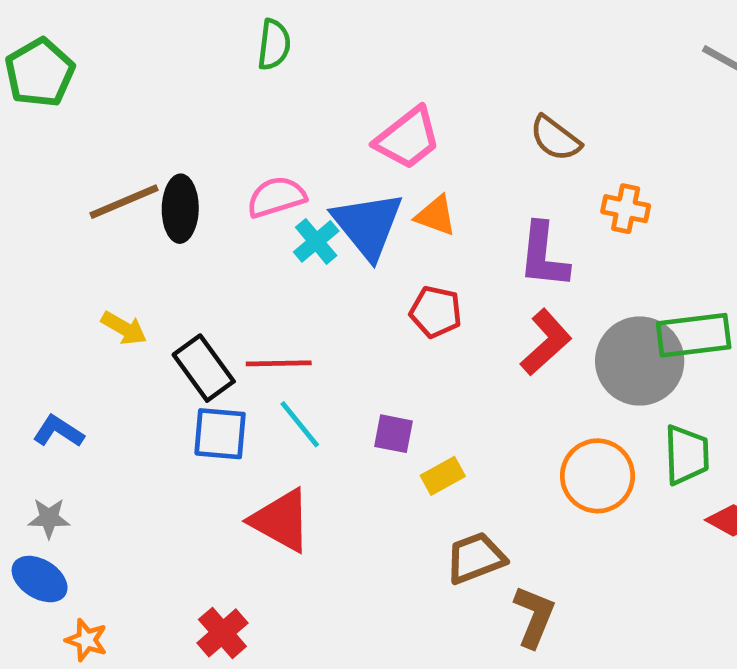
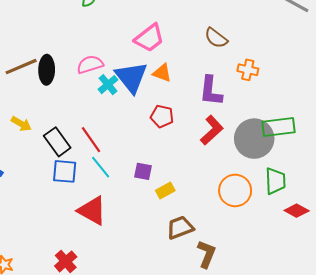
red line: (279, 363) -> (91, 140), turned 56

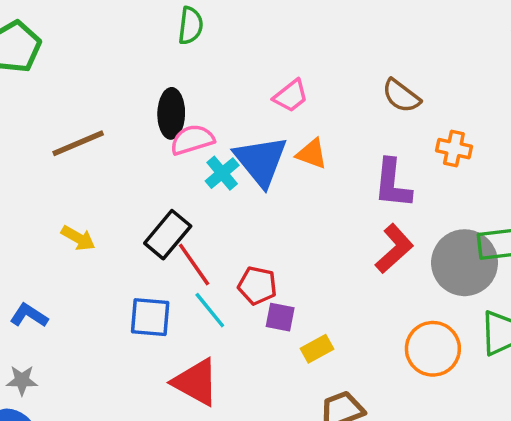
pink trapezoid: (149, 38) -> (291, 96), size x0.7
black ellipse: (47, 70) -> (171, 113), moved
red pentagon: (162, 116) -> (257, 286), moved
black rectangle: (57, 142) -> (168, 235), moved, turned 76

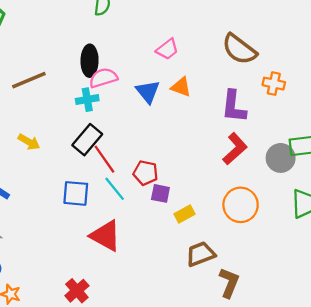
brown semicircle: (401, 96) -> (239, 49), size x1.4
blue triangle: (261, 161) -> (148, 92), size x0.7
cyan cross: (222, 173) -> (87, 100), moved, turned 30
gray circle: (465, 263) -> (281, 158), size x0.7
orange circle: (433, 349) -> (241, 205), moved

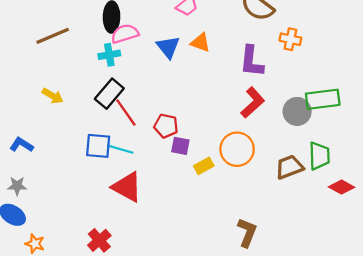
cyan line: (115, 189) -> (120, 149), moved, turned -35
orange circle: (241, 205) -> (237, 149), moved
brown trapezoid: (201, 254) -> (289, 167), moved

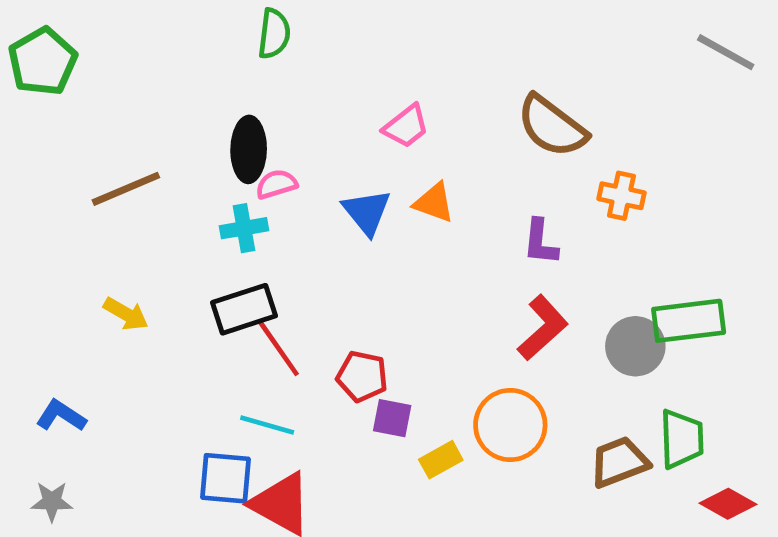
pink semicircle: (125, 34) -> (276, 184), size x0.7
purple L-shape: (252, 61) -> (540, 242), size x0.7
black rectangle: (109, 94) -> (244, 309), turned 32
blue square: (98, 146) -> (225, 478), moved

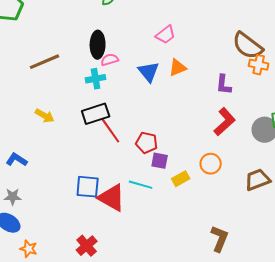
brown semicircle: (552, 126) -> (248, 46), moved
orange triangle: (434, 203) -> (178, 68), turned -42
cyan line: (267, 425) -> (141, 185), moved
orange circle: (510, 425) -> (211, 164), size x0.7

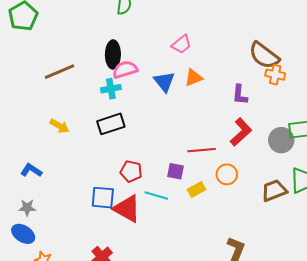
pink semicircle: (110, 60) -> (125, 70), size x1.4
red line: (111, 131) -> (202, 150), moved, turned -60
red pentagon: (147, 143) -> (131, 171), moved

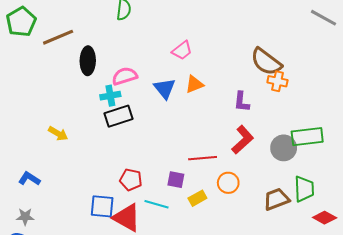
black ellipse: (113, 54) -> (88, 61), moved
brown line: (59, 72) -> (58, 37), moved
black rectangle: (111, 124) -> (119, 116), moved

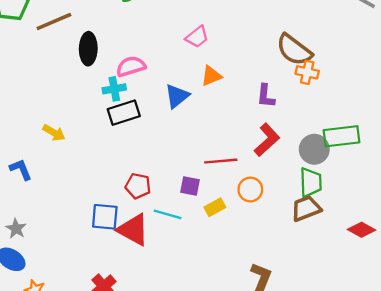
blue triangle: (165, 88) -> (177, 96), moved, turned 30
blue L-shape: (29, 179) -> (21, 169), moved, turned 35
green trapezoid: (304, 189) -> (311, 182), moved
gray star: (25, 217) -> (16, 229), turned 30

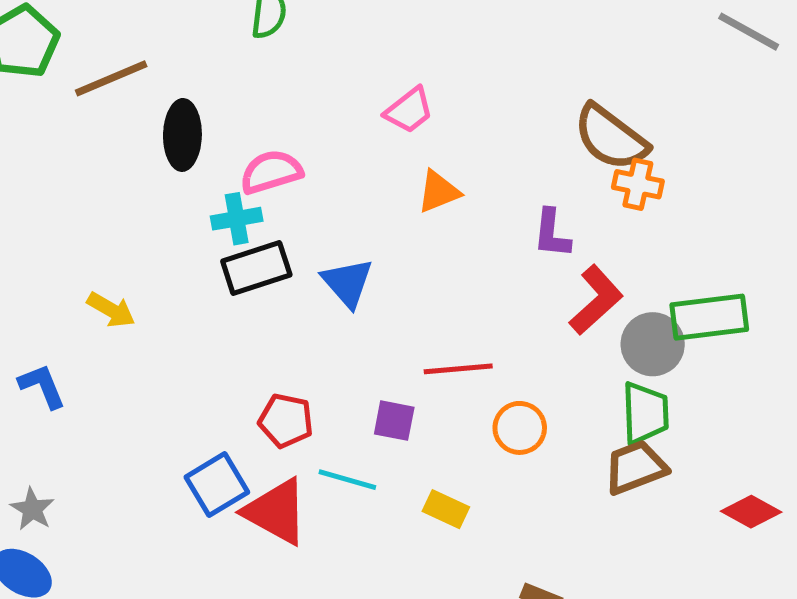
blue triangle: (177, 96) -> (347, 283), moved, turned -32
red L-shape: (267, 140) -> (596, 300), moved
yellow rectangle: (215, 207) -> (446, 509), moved, turned 54
blue square: (105, 217) -> (217, 485), turned -36

